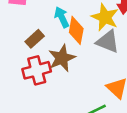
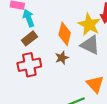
cyan arrow: (62, 17) -> (29, 18), moved
brown star: (62, 58) -> (62, 58), moved, size x0.6

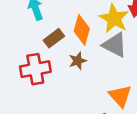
brown rectangle: (29, 38) -> (54, 38), moved

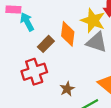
brown star: (78, 61) -> (67, 89), moved

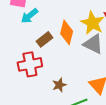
cyan arrow: (27, 22) -> (29, 16), turned -108

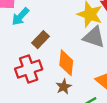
orange diamond: (67, 32) -> (66, 63), moved

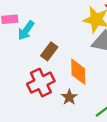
brown star: (64, 87) -> (69, 97), moved

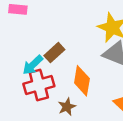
cyan arrow: (26, 30) -> (33, 65), moved

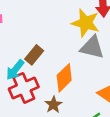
orange diamond: (82, 81) -> (64, 78), turned 44

